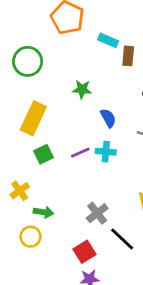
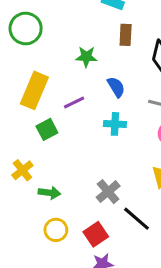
brown rectangle: (128, 56) -> (126, 35), moved
purple line: (80, 153) -> (74, 103), moved
yellow circle: (31, 237) -> (56, 230), moved

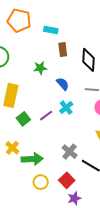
purple line: (74, 103) -> (46, 116), moved
cyan cross: (115, 124) -> (66, 108), turned -32
green arrow: (49, 193) -> (32, 159), size x1.5

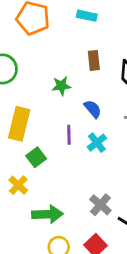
cyan rectangle: (51, 30) -> (87, 16), moved
purple line: (46, 116) -> (69, 135), moved, turned -56
yellow cross: (12, 148) -> (18, 185), moved

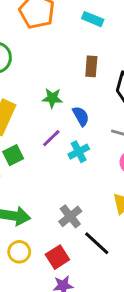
green star: (61, 86) -> (52, 98), moved
purple line: (69, 135) -> (51, 138), turned 36

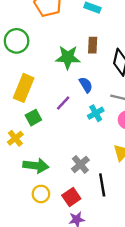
green star: (52, 98) -> (68, 57), moved, size x1.5
cyan cross: (79, 152) -> (96, 113), moved
black line: (97, 243) -> (102, 185), turned 40

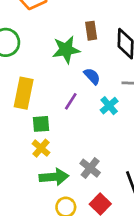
green square: (33, 118) -> (41, 124), turned 35
yellow cross: (15, 138) -> (41, 148), moved
gray cross: (80, 164) -> (90, 168), moved

